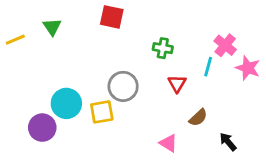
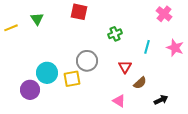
pink cross: (225, 45) -> (164, 14), moved
green cross: (163, 48) -> (115, 34), turned -32
red triangle: (177, 84) -> (125, 67), moved
black arrow: (228, 142) -> (161, 100), turned 104

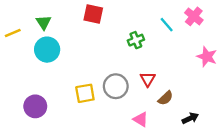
cyan line: (147, 47) -> (167, 25), moved, turned -56
gray circle: (87, 61) -> (116, 86), moved
cyan circle: (47, 73) -> (47, 50), moved

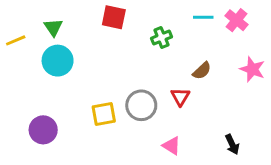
cyan line: (167, 25) -> (203, 17), moved, turned -49
green cross: (136, 40) -> (161, 38), moved
brown semicircle: (165, 98) -> (202, 71), moved
black arrow: (190, 118) -> (232, 144), turned 91

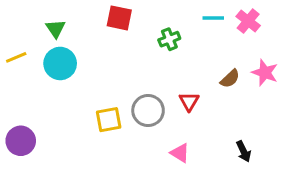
yellow line: (16, 40) -> (16, 57), moved
brown semicircle: (202, 71) -> (230, 79), moved
purple circle: (43, 130) -> (21, 141), moved

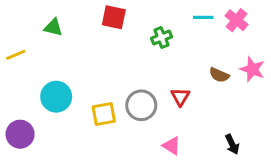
green triangle: (56, 29) -> (53, 27), turned -42
cyan circle: (60, 63) -> (56, 97), moved
brown semicircle: (230, 79) -> (219, 75), turned 66

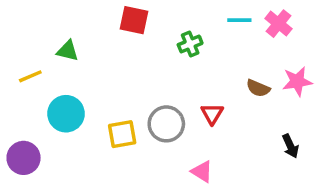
green triangle: (53, 27) -> (68, 51), moved
yellow line: (16, 55) -> (30, 76), moved
pink star: (252, 69) -> (297, 81), turned -30
black arrow: (232, 144) -> (290, 146), moved

